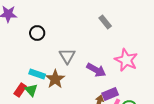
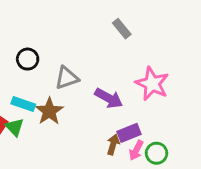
black circle: (37, 33) -> (28, 59), moved
gray triangle: (67, 56) -> (67, 78), turned 42

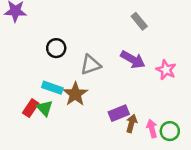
pink star: (152, 84) -> (166, 70), size x0.7
purple arrow: (109, 98) -> (133, 60), moved
purple rectangle: (129, 133) -> (119, 113), moved
pink arrow: (136, 150) -> (152, 129), turned 138

